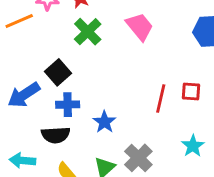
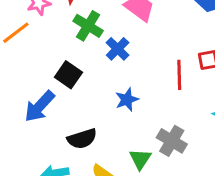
blue cross: (68, 105) -> (118, 49), moved, turned -30
blue star: (104, 122) -> (127, 100), moved, turned 30

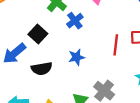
black semicircle: (82, 139) -> (42, 69), moved

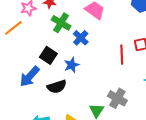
blue star: (77, 57) -> (72, 65), moved

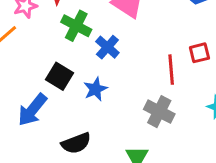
black semicircle: (57, 87) -> (76, 143), moved
gray cross: (117, 98) -> (159, 112), moved

